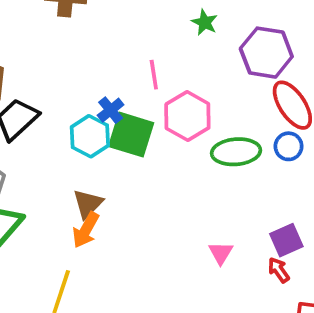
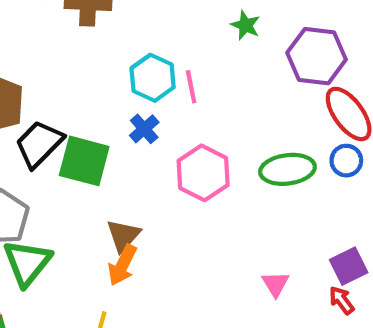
pink hexagon: (187, 116) -> (203, 173), moved
green square: (131, 135) -> (84, 161), moved
cyan hexagon: (90, 136) -> (153, 78), moved

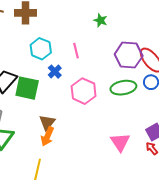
purple hexagon: (317, 56) -> (129, 55), moved
cyan hexagon: (153, 78) -> (41, 49), moved
pink triangle: (275, 284) -> (120, 142), size x1.5

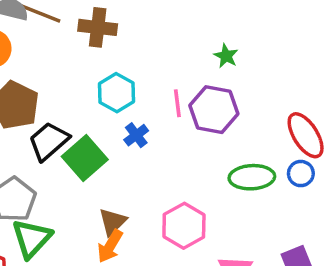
purple hexagon: (129, 55) -> (214, 110), moved
green square: (27, 88) -> (85, 158), turned 30
pink hexagon: (84, 91) -> (184, 226), moved

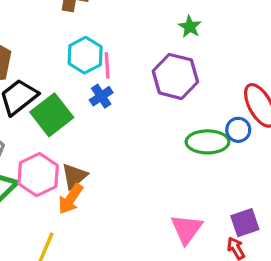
pink line: (177, 103) -> (107, 65), moved
blue circle: (301, 174) -> (238, 130), moved
pink hexagon: (184, 226) -> (38, 175), moved

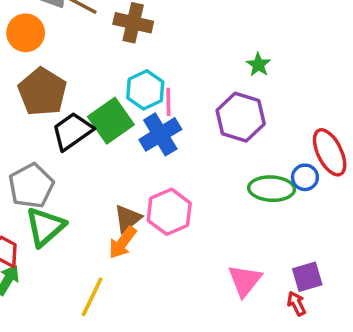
blue cross: (101, 96) -> (160, 134), size x1.6
green square: (52, 115) -> (111, 121), moved
pink hexagon: (38, 175) -> (169, 212), moved

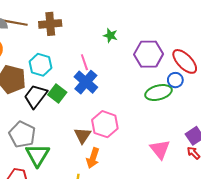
green star: (258, 65) -> (110, 35), moved
cyan hexagon: (145, 90) -> (41, 65), moved
purple hexagon: (241, 117) -> (149, 54), moved
green square: (111, 121) -> (57, 93), moved, size x0.7
orange arrow: (123, 243) -> (93, 158), moved

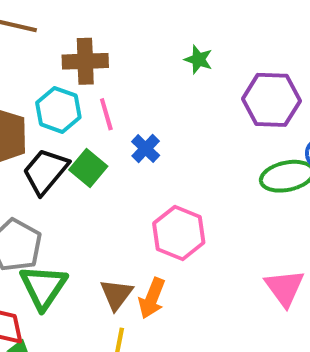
brown cross: (50, 24) -> (85, 61), moved
pink line: (84, 62) -> (106, 114), moved
blue cross: (86, 82) -> (146, 149), size x0.6
brown triangle: (83, 135) -> (116, 294), moved

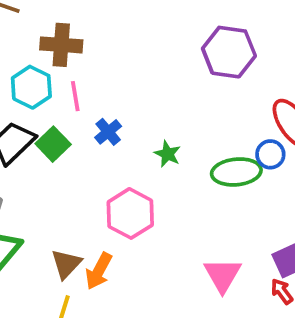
green star: (198, 59) -> (168, 154), moved
purple hexagon: (271, 100) -> (229, 52), moved

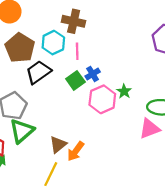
green square: (53, 144) -> (75, 80), moved
pink hexagon: (130, 213) -> (102, 99), moved
pink triangle: (223, 275) -> (150, 129), moved, turned 30

